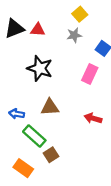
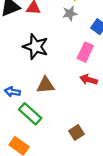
red arrow: (93, 118) -> (89, 80), moved
brown square: (51, 155) -> (76, 133), moved

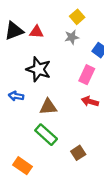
blue arrow: (12, 92) -> (16, 96), moved
green rectangle: (30, 114) -> (46, 135), moved

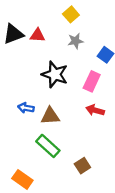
yellow square: (77, 17) -> (71, 14), moved
black star: (39, 69) -> (55, 74), moved
blue arrow: (16, 96) -> (26, 108), moved

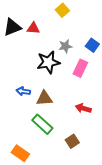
gray star: (76, 41) -> (65, 46), moved
black star: (55, 74) -> (48, 62), turned -30
red arrow: (95, 110) -> (83, 108), moved

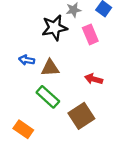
pink rectangle: (80, 68) -> (90, 34), turned -48
brown square: (72, 141) -> (81, 116), size x1.6

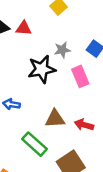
brown triangle: (50, 68) -> (55, 119), moved

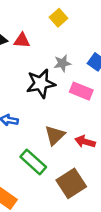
pink rectangle: (80, 76) -> (81, 91), turned -45
brown triangle: (55, 119) -> (55, 135), turned -40

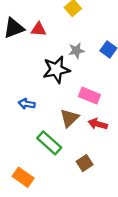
pink rectangle: (81, 91) -> (89, 96), moved
brown square: (71, 183) -> (85, 163), size x0.6

